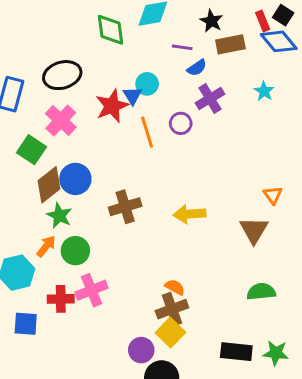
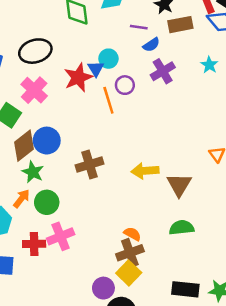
purple circle: (181, 123) -> (125, 85), moved
brown triangle: (254, 230) -> (179, 185), moved
green semicircle: (261, 292) -> (182, 228), moved

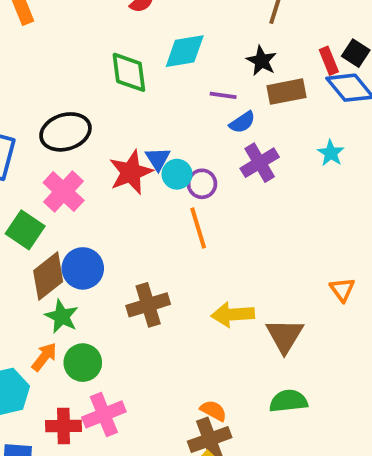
cyan circle: (108, 59) -> (177, 174), moved
orange line: (108, 100) -> (198, 228), moved

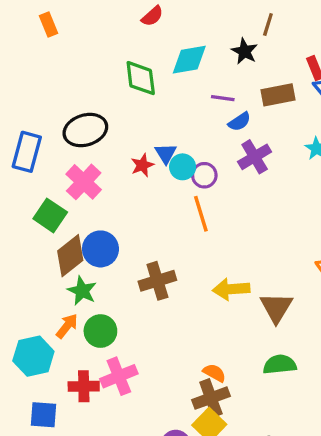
black star: (262, 61) -> (244, 51), moved
red star: (131, 172) -> (142, 165), size x0.6

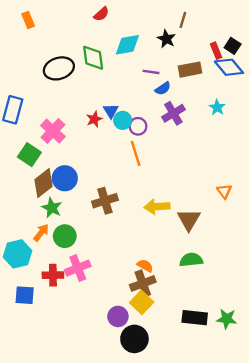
black ellipse: (85, 130) -> (59, 68), moved

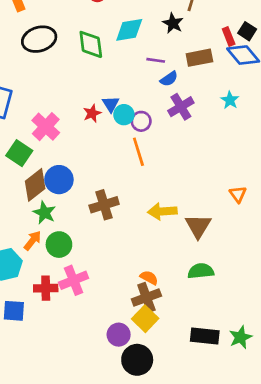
black ellipse: (59, 68) -> (39, 39), moved
green star: (227, 319) -> (241, 337), turned -30

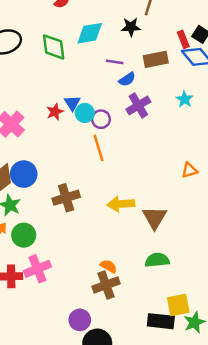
black star: (173, 23) -> (131, 27), turned -30
orange triangle: (238, 194) -> (189, 170), moved, turned 49
yellow square: (145, 319) -> (178, 305), moved, turned 35

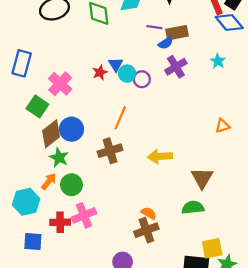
brown rectangle: (156, 59) -> (177, 33), moved
orange line: (98, 148) -> (120, 118), moved, turned 40
brown triangle: (155, 218) -> (202, 178), moved

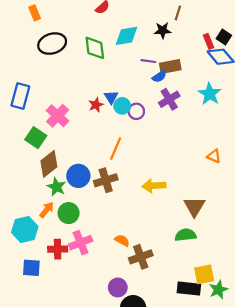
cyan star: (218, 61) -> (210, 94), size x1.5
orange triangle: (222, 126) -> (214, 156), turned 40
blue circle: (71, 129) -> (78, 176), moved
orange semicircle: (149, 213) -> (122, 240), moved

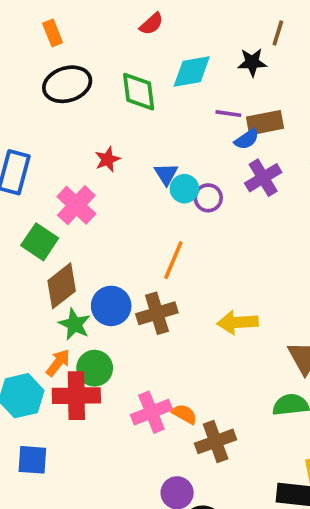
orange rectangle: (35, 13) -> (53, 33), moved
red star: (96, 105) -> (107, 159), moved
pink cross: (81, 243) -> (151, 412), moved
red cross: (58, 249) -> (76, 396), moved, size x1.4

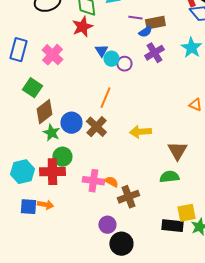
red star: (107, 159) -> (82, 27), moved, size x1.5
pink cross: (76, 205) -> (52, 55), moved
brown cross: (157, 313) -> (96, 127), turned -30
orange arrow: (58, 363) -> (45, 205), moved, turned 63
pink cross: (151, 412) -> (93, 181), turned 30

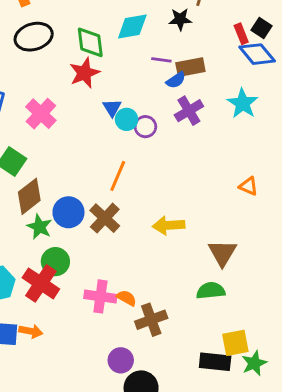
red cross: (52, 172) -> (41, 283), turned 35

